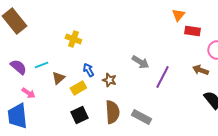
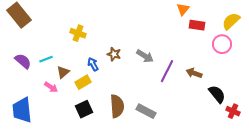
brown arrow: (200, 70) -> (194, 73), moved
brown star: (109, 80) -> (114, 54), moved
pink arrow: (28, 93) -> (51, 87), moved

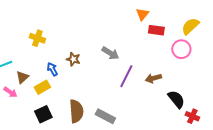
gray arrow: (145, 56) -> (110, 53), moved
brown arrow: (194, 73) -> (153, 78), turned -35

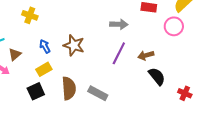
gray arrow: (110, 53) -> (119, 24), moved, turned -30
brown star: (73, 59) -> (74, 45), moved, size x1.5
yellow rectangle: (42, 87) -> (44, 69), moved
black semicircle: (176, 99) -> (157, 76), moved

